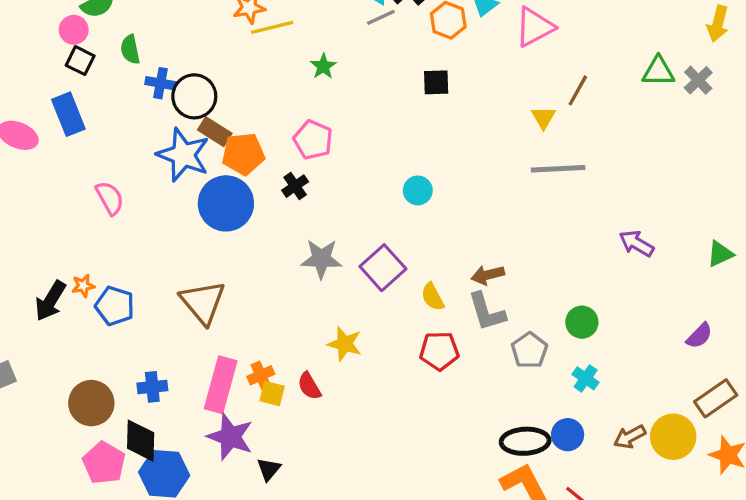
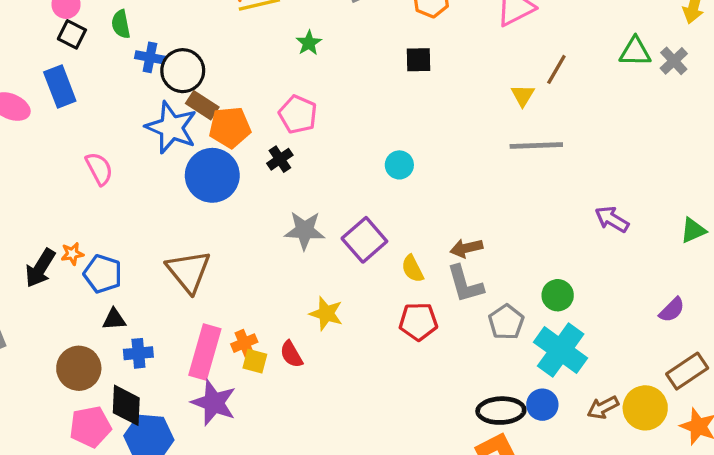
cyan cross: (586, 378) -> (561, 350), size x2.0
pink pentagon: (104, 463) -> (90, 427), turned 30
black triangle: (269, 469) -> (114, 319), moved, turned 45

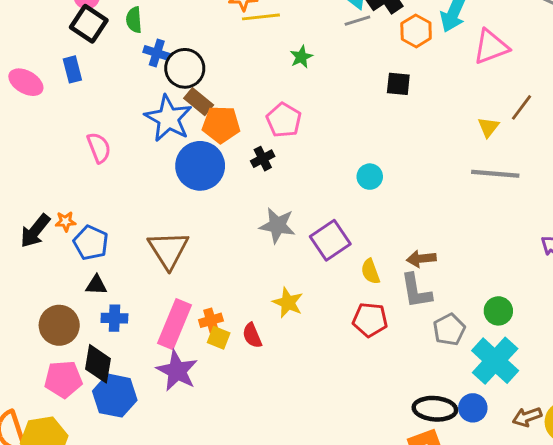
black square: (72, 34) -> (89, 24), size x1.4
blue rectangle: (60, 86) -> (72, 69), size x0.7

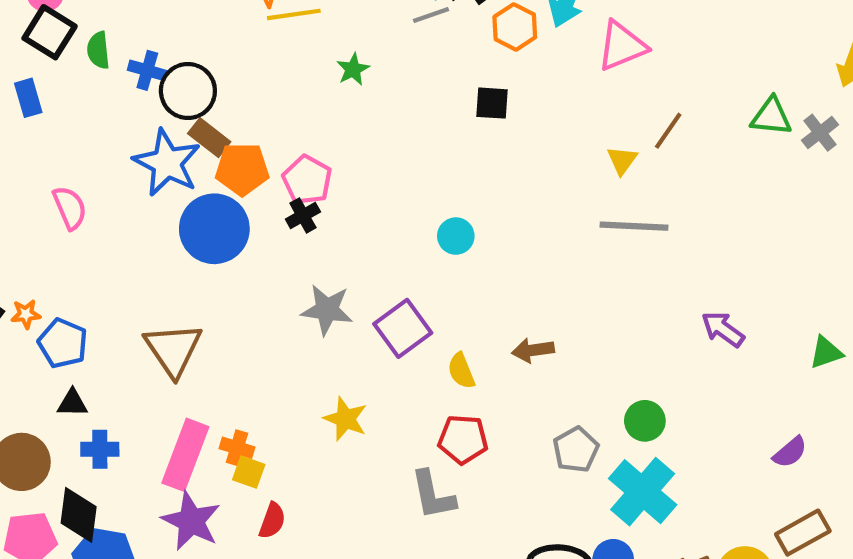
green semicircle: (134, 20) -> (98, 50), moved
pink pentagon: (284, 120) -> (307, 180), moved
gray L-shape: (416, 291) -> (433, 495), moved
orange cross: (211, 320) -> (237, 448), turned 35
red semicircle: (252, 335) -> (272, 521), moved, turned -135

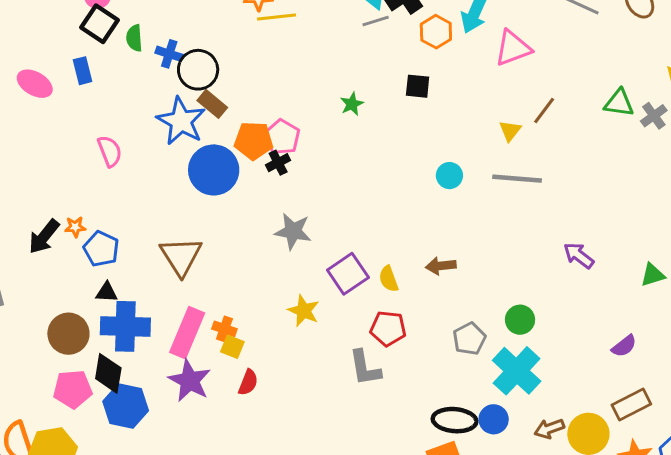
green star: (353, 69) -> (352, 104), moved
orange pentagon: (242, 169) -> (254, 141), moved
cyan circle: (456, 236) -> (449, 176), moved
purple square: (403, 328) -> (348, 274), moved
blue cross: (100, 449) -> (125, 326), size x1.8

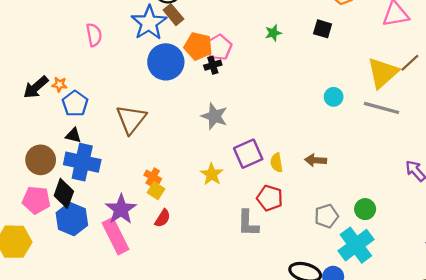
yellow triangle: (510, 131) -> (383, 73), size x2.0
pink rectangle: (187, 333) -> (116, 236), moved, turned -60

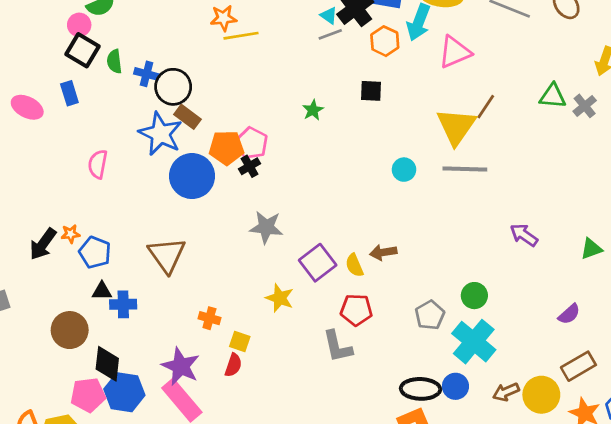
pink semicircle: (94, 35) -> (98, 164), turned -145
brown arrow: (316, 160) -> (383, 252), moved
blue cross: (82, 162) -> (123, 304), moved, size x0.6
yellow square: (156, 191) -> (240, 342), moved
pink pentagon: (36, 200) -> (88, 395), moved

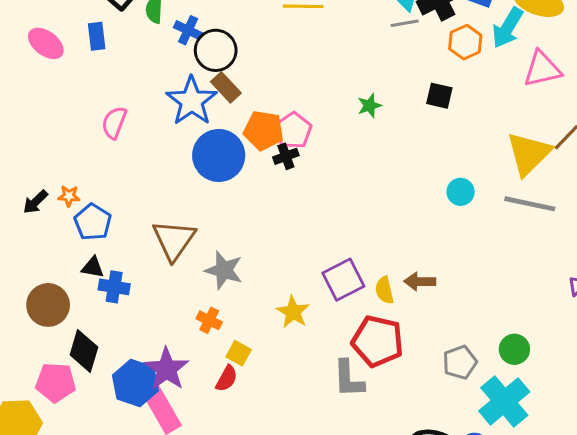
gray star: (266, 227) -> (224, 270), moved
black arrow: (43, 244) -> (35, 202), size x0.7
red pentagon: (356, 310) -> (378, 341), size x1.4
blue hexagon: (124, 392) -> (135, 383), moved

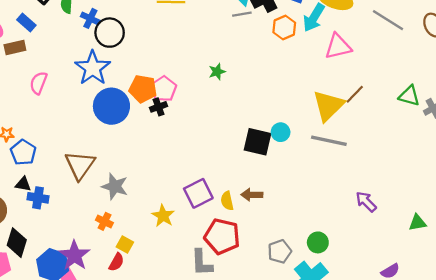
blue rectangle: (97, 36) -> (26, 22), turned -42
brown rectangle: (226, 87) -> (15, 47), moved, turned -60
black square: (439, 96) -> (258, 142), moved, size x1.5

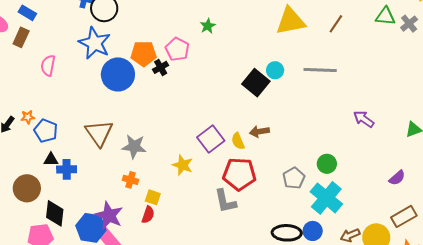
brown rectangle: (15, 47) -> (21, 37), turned -42
pink pentagon: (164, 89) -> (177, 49), moved
yellow triangle: (328, 106) -> (291, 21), moved, turned 44
black square: (258, 142) -> (256, 83), turned 36

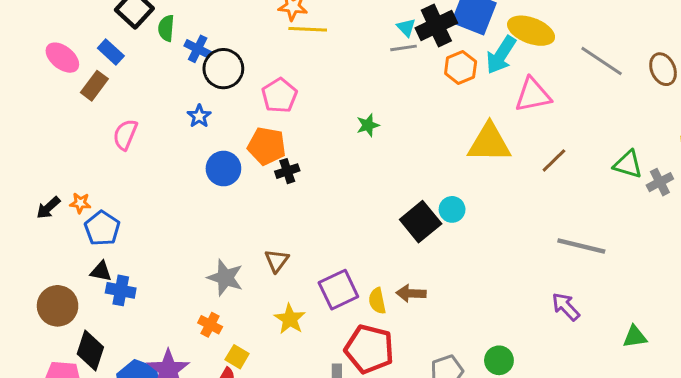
blue star: (95, 43) -> (199, 116), size x0.5
pink pentagon: (177, 49) -> (279, 95), moved
gray line: (320, 70) -> (581, 246), moved
blue circle: (118, 74) -> (223, 169), size x0.7
brown triangle: (99, 133) -> (277, 261), moved, size x0.6

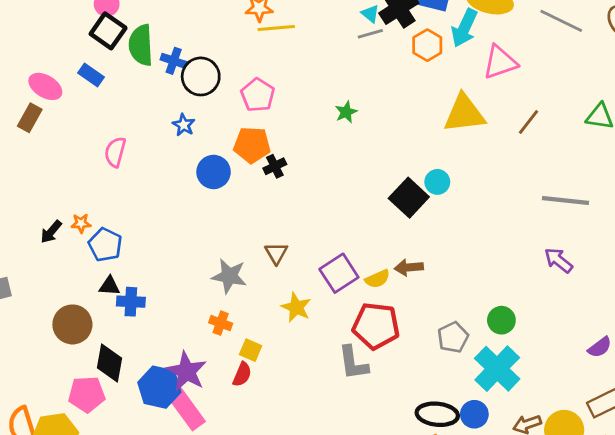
green semicircle: (166, 28) -> (141, 45), size x1.6
brown rectangle: (94, 86) -> (30, 118), moved
yellow semicircle: (377, 301) -> (377, 279), turned -95

